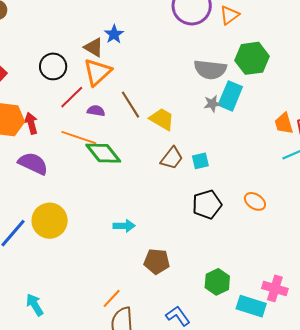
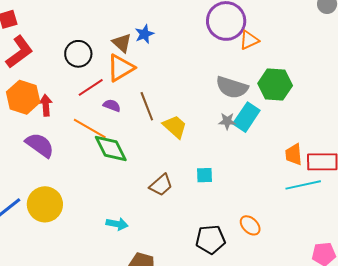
orange triangle: (229, 15) -> (249, 40), moved
brown trapezoid: (172, 158) -> (161, 185), moved
black pentagon: (207, 204) -> (210, 239), moved

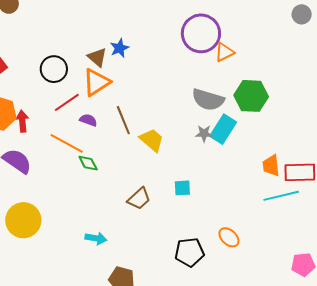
green diamond: (111, 149) -> (88, 163), size x0.6

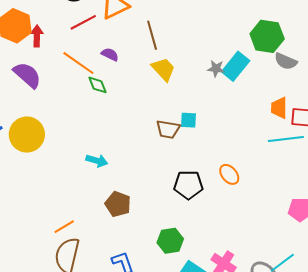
gray semicircle: (208, 100) -> (286, 61), moved, size x0.7
purple semicircle: (88, 120) -> (110, 54), moved
brown line: (123, 120) -> (152, 35), moved
brown trapezoid: (139, 199) -> (168, 129), moved, turned 45

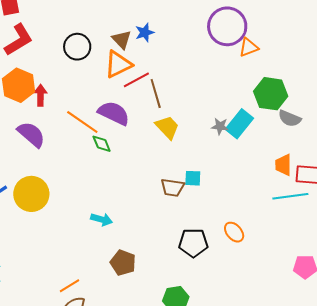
red line: (83, 22) -> (136, 80), moved
purple semicircle: (110, 54) -> (114, 113), size x1.8

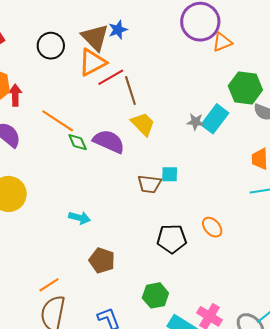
brown triangle: (122, 39) -> (95, 37), size x1.4
purple semicircle: (114, 113) -> (109, 141), moved

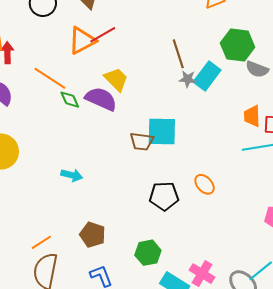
orange triangle: (92, 62) -> (82, 41), moved
brown line: (130, 91) -> (178, 54), moved
yellow trapezoid: (143, 124) -> (116, 79), moved
cyan square: (170, 174) -> (162, 132), size x1.8
brown pentagon: (102, 260) -> (93, 235), moved

